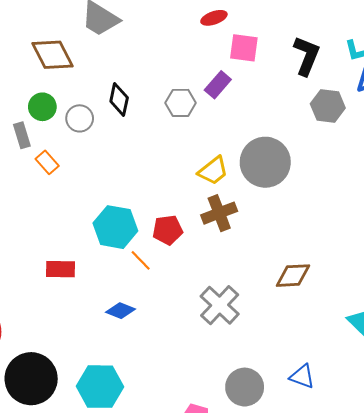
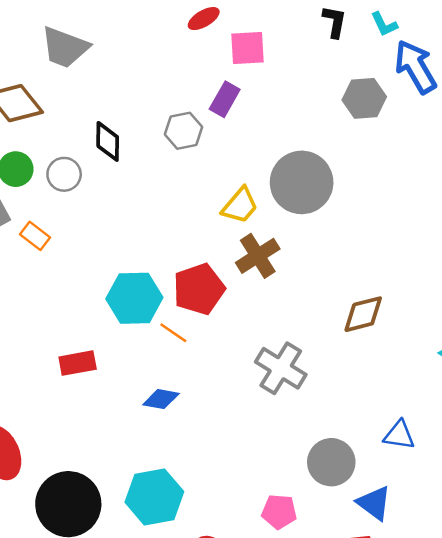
black L-shape: (307, 56) -> (334, 22), moved, size x0.7
red pentagon: (168, 230) -> (199, 289), size x1.4

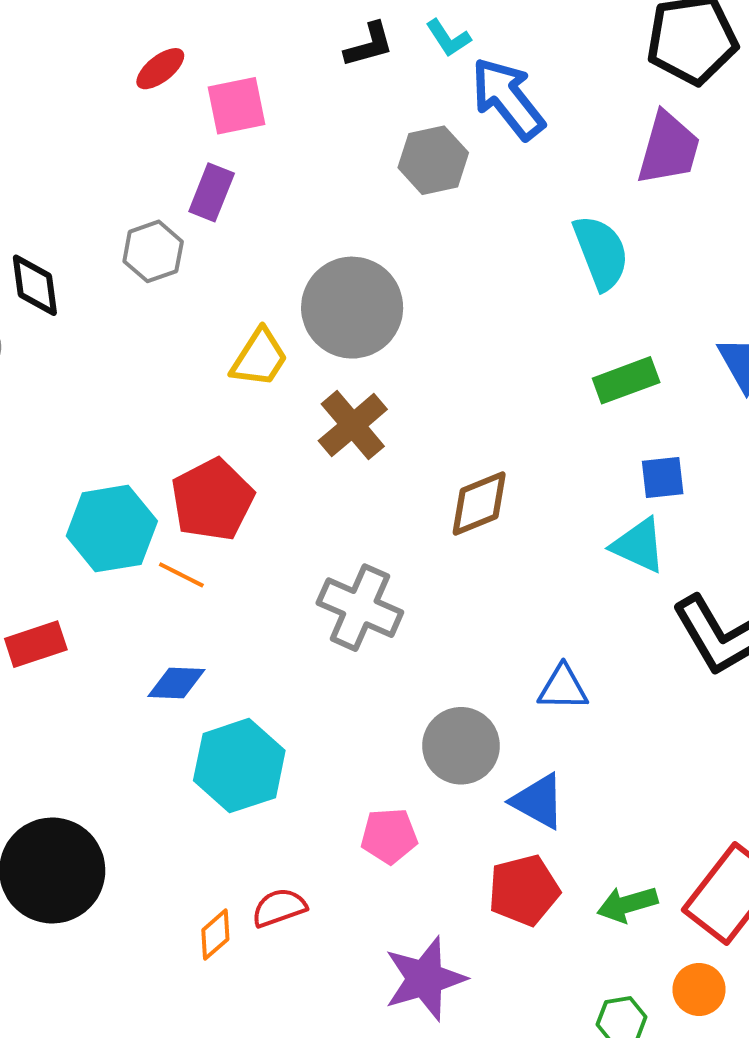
black L-shape: (334, 22) -> (369, 45), turned 72
brown cross: (258, 256) -> (353, 425), moved
cyan hexagon: (154, 497) -> (239, 766), moved

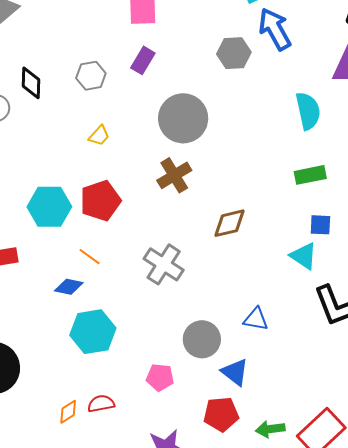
purple rectangle: (212, 192) -> (143, 60), moved
yellow trapezoid: (259, 358) -> (99, 136), moved, size x0.7
orange line: (181, 575) -> (90, 257), moved

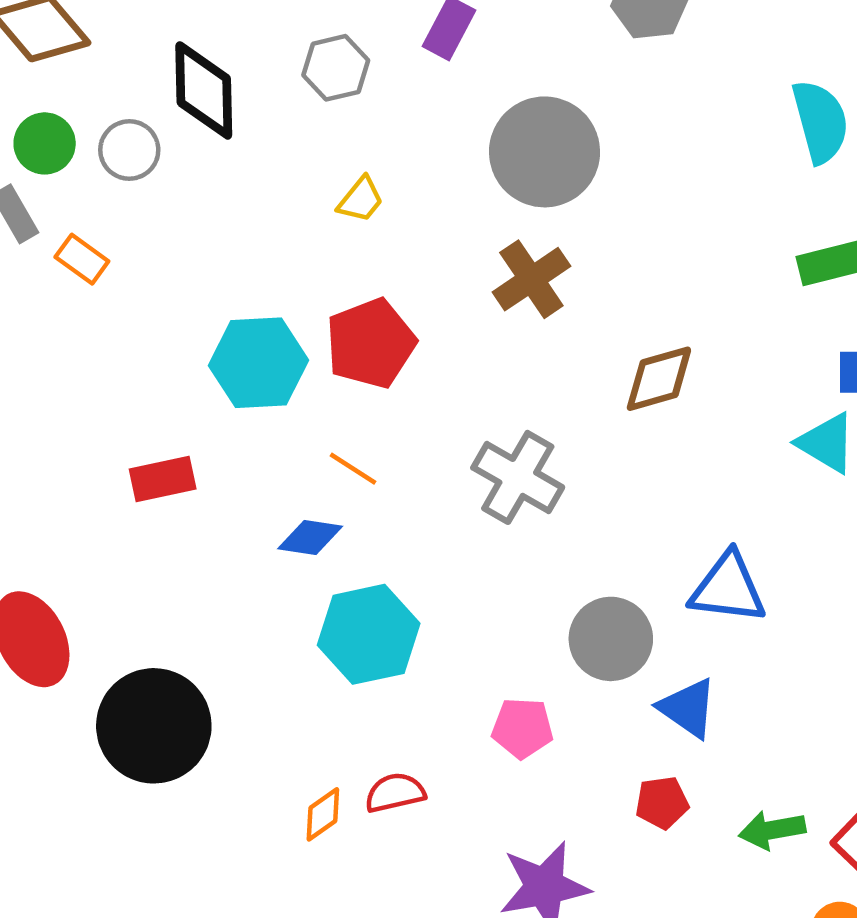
black diamond: (31, 83) -> (204, 90), size x1.4
blue triangle: (256, 319) -> (728, 588), size x1.4
red pentagon: (221, 414) -> (662, 803), size x0.7

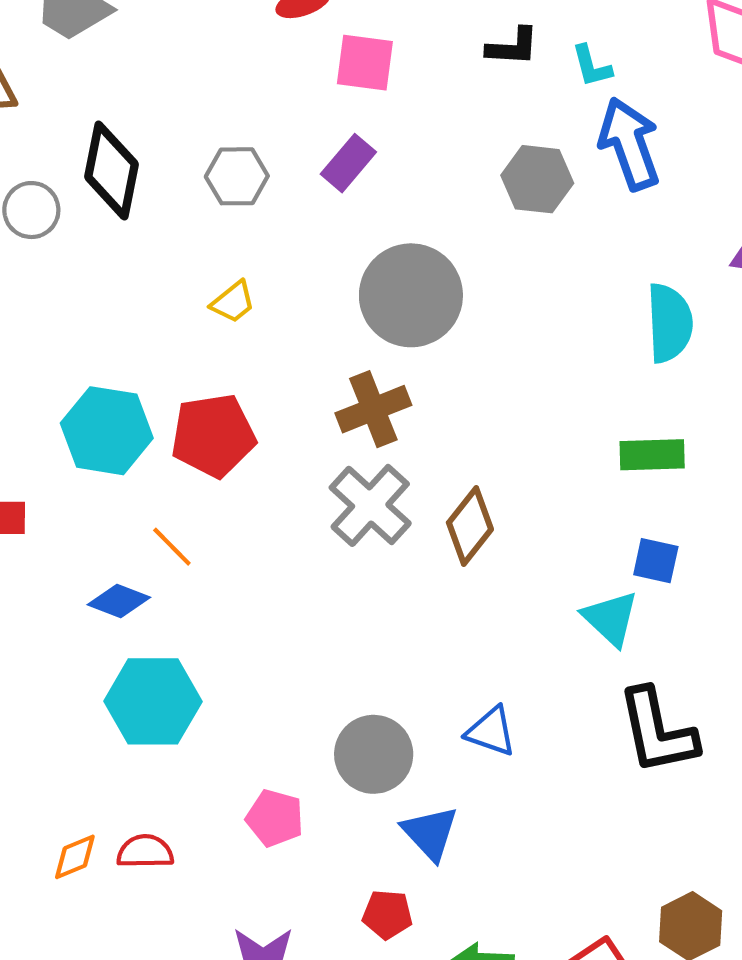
brown diamond: (659, 379) -> (470, 526), turned -48
gray cross: (518, 477) -> (370, 505), moved
blue triangle: (728, 588) -> (491, 731), size x0.7

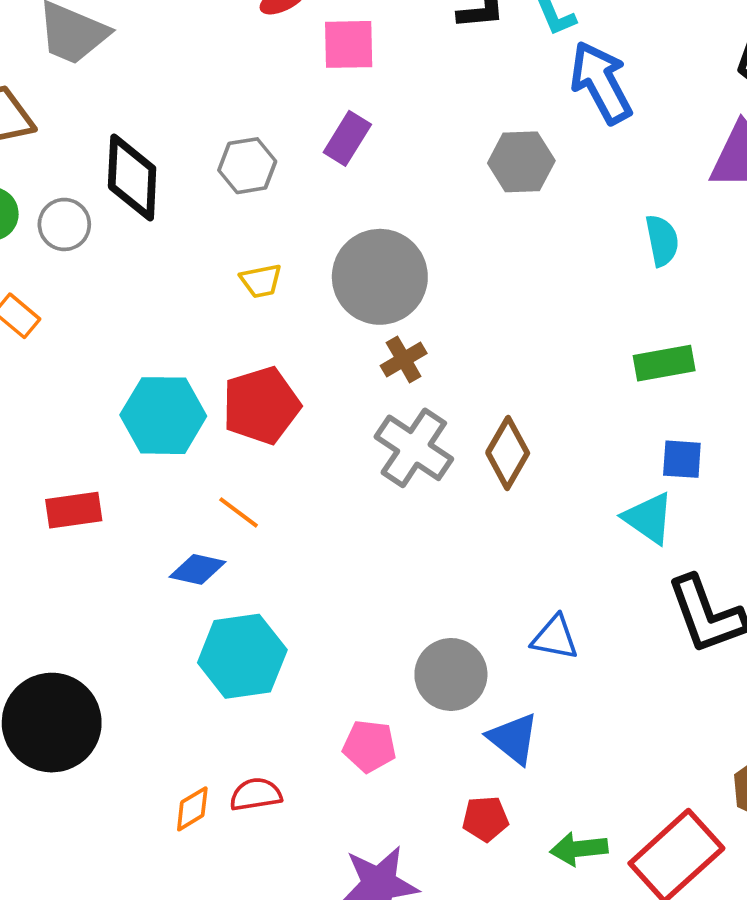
gray hexagon: (537, 179) -> (521, 162), moved
gray circle: (411, 295) -> (380, 277), moved
yellow trapezoid: (233, 302) -> (261, 281), turned 36
cyan semicircle: (669, 323) -> (662, 240), size x0.7
brown cross: (373, 409) -> (404, 360), size x0.7

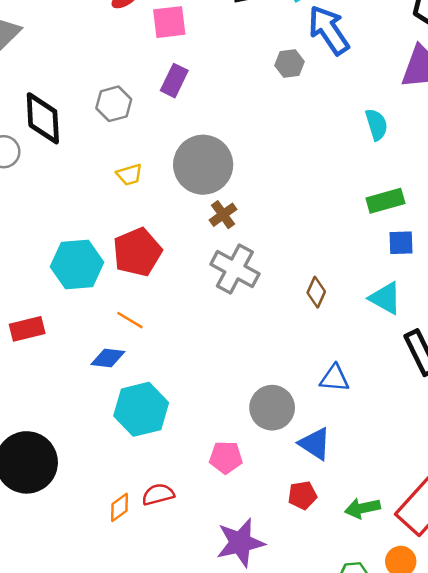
gray hexagon: (521, 162) -> (289, 63), moved, size x0.7
brown diamond: (508, 453) -> (316, 292), moved, size x0.7
blue square: (682, 459) -> (401, 243), moved

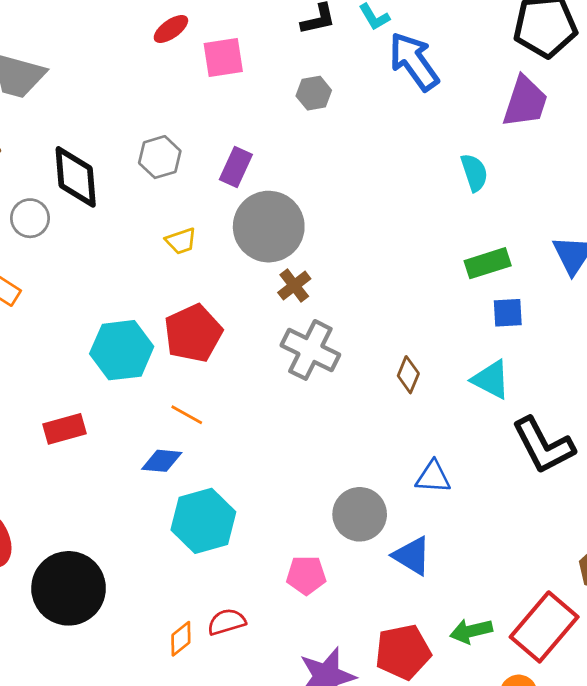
gray hexagon: (289, 63) -> (314, 93), moved
purple rectangle: (174, 81) -> (236, 167), moved
red pentagon: (302, 495) -> (403, 652), moved, size x1.6

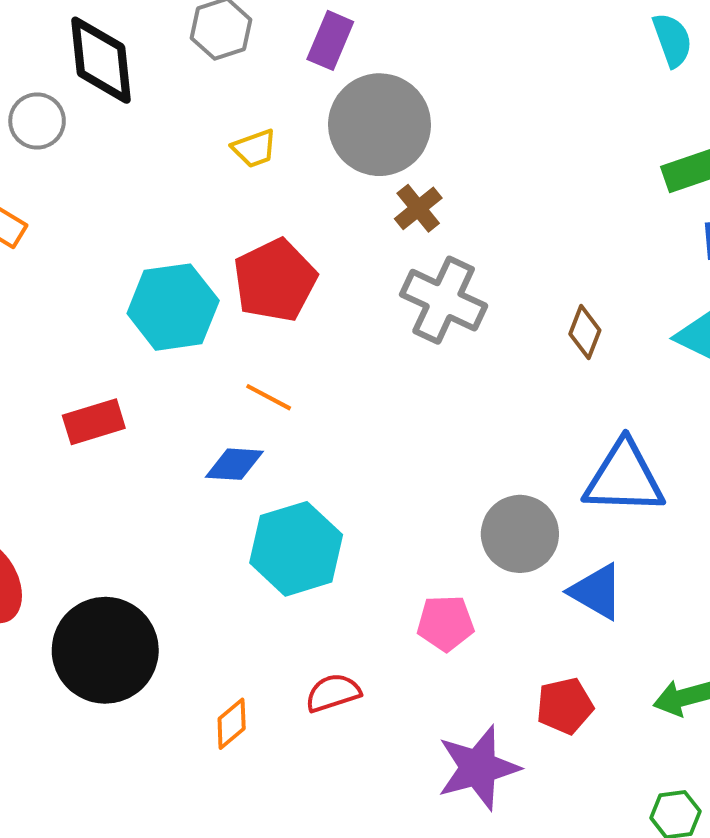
blue triangle: (433, 477) -> (624, 478), size x1.6
orange diamond: (181, 639) -> (232, 724), moved
red pentagon: (403, 652) -> (565, 706), moved, size x0.7

